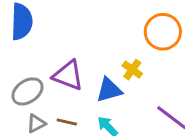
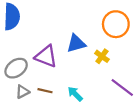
yellow cross: (132, 70) -> (102, 56), moved
blue triangle: (109, 90) -> (76, 43), moved

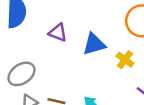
purple triangle: (46, 56) -> (58, 33), moved, size x0.7

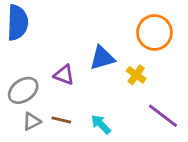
purple triangle: (58, 33) -> (64, 75), moved

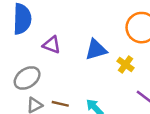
purple triangle: (64, 75) -> (52, 45), moved

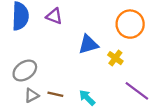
purple triangle: (52, 45) -> (54, 16), moved

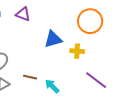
yellow cross: (115, 58) -> (77, 51), turned -32
brown line: (55, 94) -> (30, 77), moved

